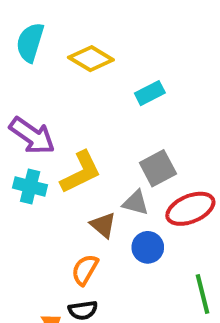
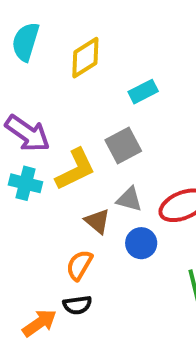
yellow diamond: (91, 59) -> (85, 58), turned -63
gray square: (158, 168) -> (123, 145), moved

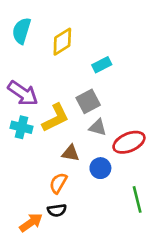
gray triangle: (129, 199) -> (98, 127), moved
brown triangle: (97, 221) -> (70, 153), turned -30

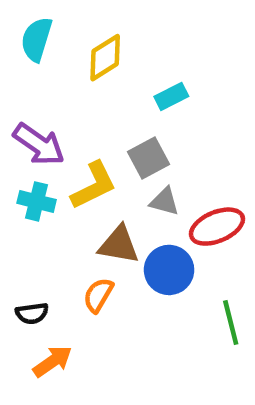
brown triangle: (70, 153) -> (119, 245), size x1.4
blue circle: (100, 168) -> (169, 270), size x1.4
black semicircle: (57, 210) -> (32, 313), moved

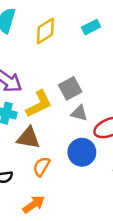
cyan rectangle: (171, 96) -> (91, 27), moved
brown triangle: (119, 245) -> (28, 138), moved
orange arrow: (53, 361) -> (34, 204), moved

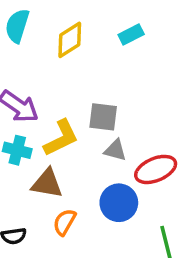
gray square: (70, 88) -> (103, 117), turned 35

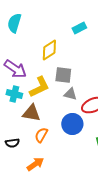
yellow diamond: (70, 40) -> (49, 50), moved

